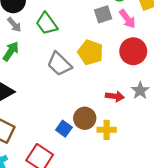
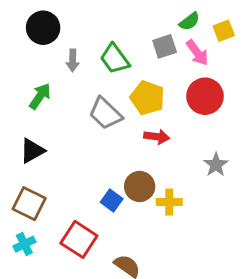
green trapezoid: (47, 24) -> (115, 59), moved
gray arrow: (14, 25) -> (73, 60), moved, turned 42
gray star: (140, 91) -> (216, 165), moved
red arrow: (115, 96) -> (157, 137), moved

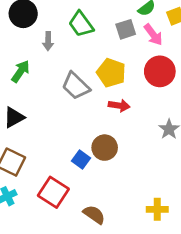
green trapezoid: (115, 59) -> (81, 24), moved
yellow cross: (169, 202) -> (157, 209), moved

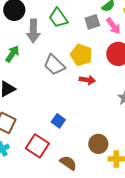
gray arrow: (48, 41) -> (33, 31), size x1.6
brown circle: (105, 148) -> (98, 144), moved

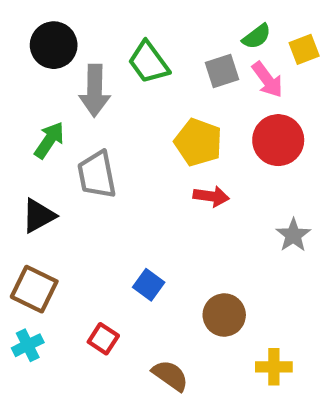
gray trapezoid: (54, 65) -> (97, 175), moved, turned 35
brown circle: (98, 144) -> (224, 315), moved
red square: (37, 146) -> (103, 339), size x0.6

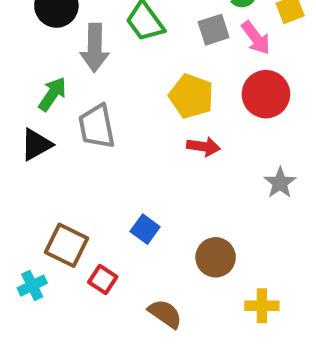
black triangle: (39, 216) -> (36, 145), moved
brown square: (34, 289) -> (66, 245), moved

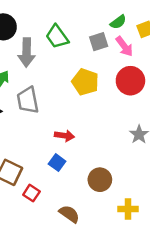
red arrow: (203, 147) -> (64, 136), moved

